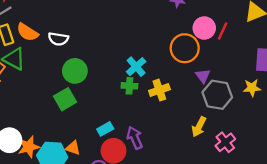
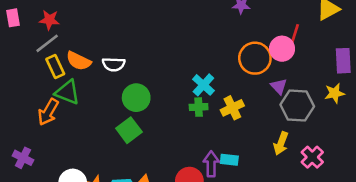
pink circle: (204, 28) -> (282, 49), moved
cyan rectangle: (105, 129) -> (229, 160), moved, turned 42
purple arrow: (135, 138) -> (211, 164), turned 30

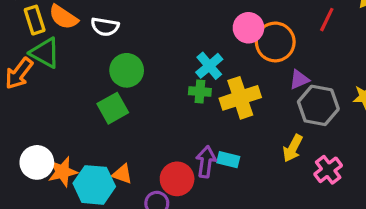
pink circle: (282, 49) -> (248, 28), moved
purple triangle: (279, 86) -> (299, 80), turned 42
yellow cross: (232, 108) -> (240, 98), size x1.4

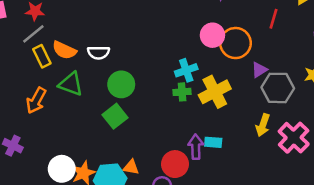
green triangle: (45, 53) -> (71, 84), moved
cyan cross: (209, 66) -> (186, 70), turned 30
pink cross: (328, 170) -> (294, 138), size x1.4

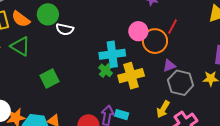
red line: (274, 19) -> (173, 27), moved
white semicircle: (98, 53) -> (65, 29), moved
cyan cross: (186, 70) -> (112, 54), size x1.4
green circle: (121, 84) -> (48, 14), moved
green cross: (182, 92) -> (106, 70), turned 32

